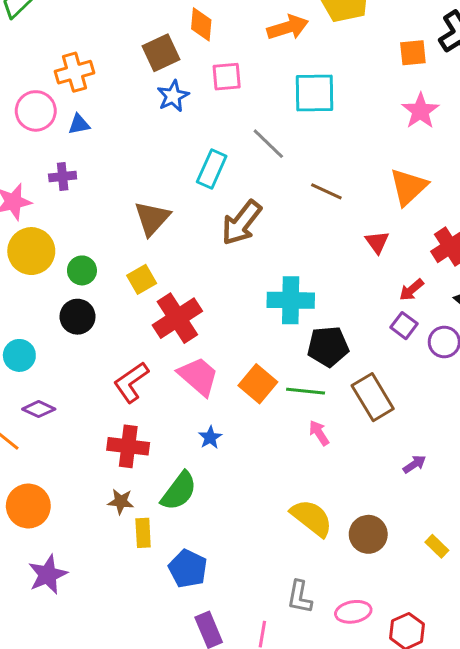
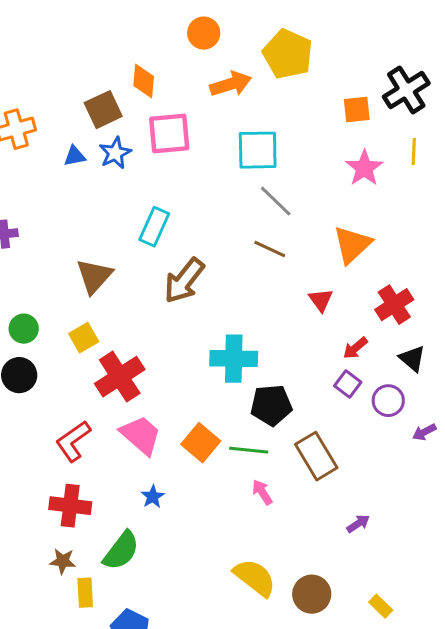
pink square: (227, 77) -> (169, 134), size x1.4
blue triangle: (79, 124) -> (75, 156), moved
gray line: (268, 144) -> (276, 201), moved

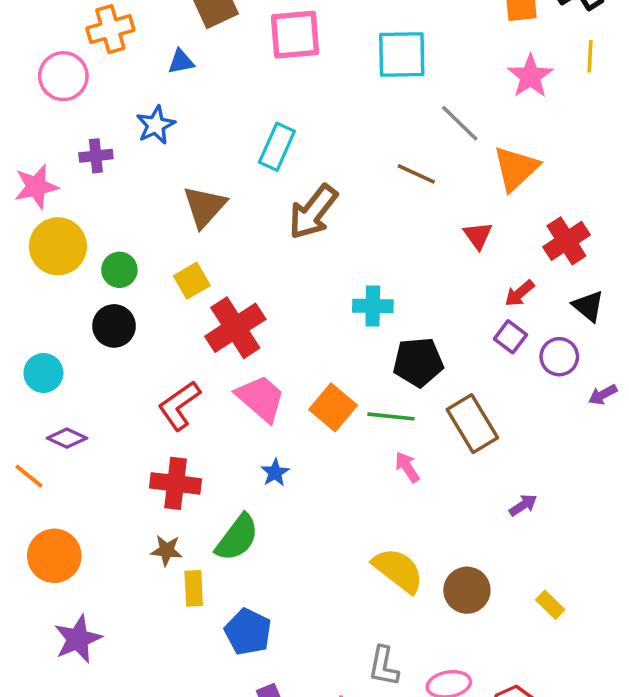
blue star: (115, 153) -> (156, 125), moved
gray line: (276, 201) -> (460, 123), moved
cyan cross: (234, 359) -> (373, 306), size x0.7

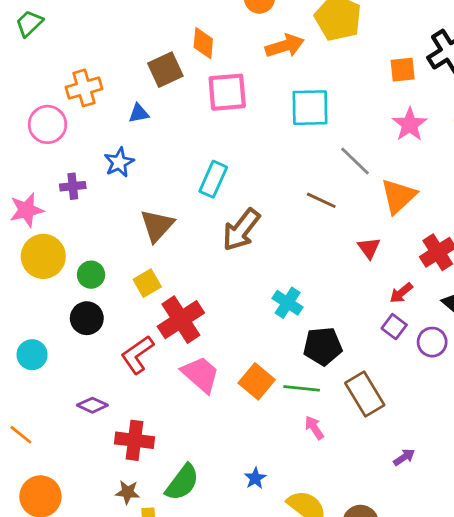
cyan cross: (373, 306) -> (288, 303), turned 32
red L-shape: (179, 406) -> (137, 355), moved
purple diamond: (67, 438) -> (92, 405), moved
blue star: (275, 473) -> (255, 478), moved

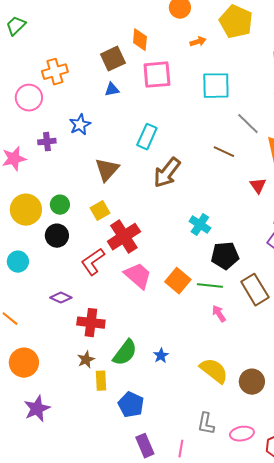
orange arrow: (285, 46) -> (198, 42), size x0.6
blue triangle: (139, 113) -> (112, 90), moved
yellow circle: (43, 256) -> (26, 210), moved
blue star: (255, 478) -> (161, 356), moved
brown star: (128, 492) -> (86, 360), turned -30

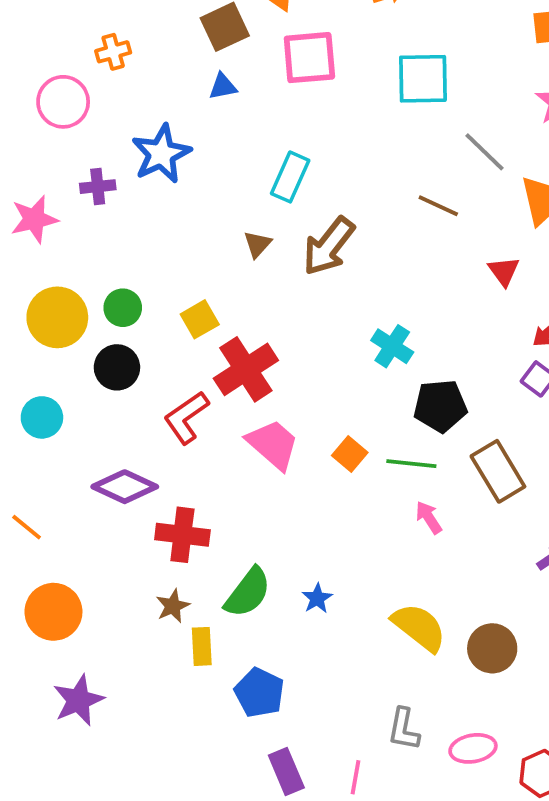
orange cross: (55, 72) -> (113, 52), size x0.7
blue star: (80, 125) -> (161, 154), size x1.4
brown triangle: (107, 170) -> (257, 244), moved, size x0.6
orange square: (178, 281) -> (350, 454), size x0.7
purple diamond: (61, 298) -> (125, 487), size x1.5

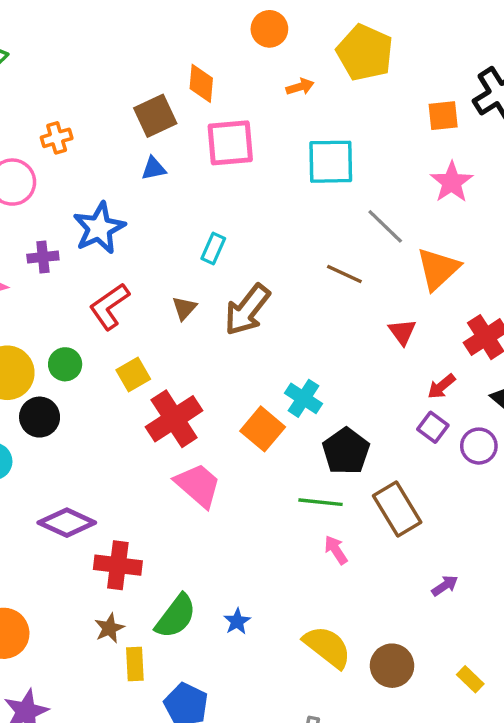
cyan rectangle: (290, 177) -> (213, 248), size x0.7
black circle: (117, 367) -> (40, 417), moved
black pentagon: (440, 406) -> (346, 451), turned -30
red L-shape: (186, 417) -> (109, 306), moved
orange square: (350, 454) -> (263, 429), moved, size x1.4

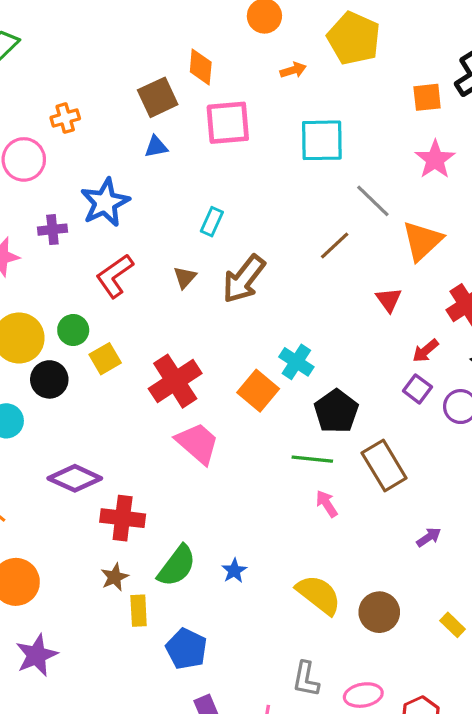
brown line: (344, 274) -> (335, 246), turned -68
yellow square: (133, 374) -> (105, 359), moved

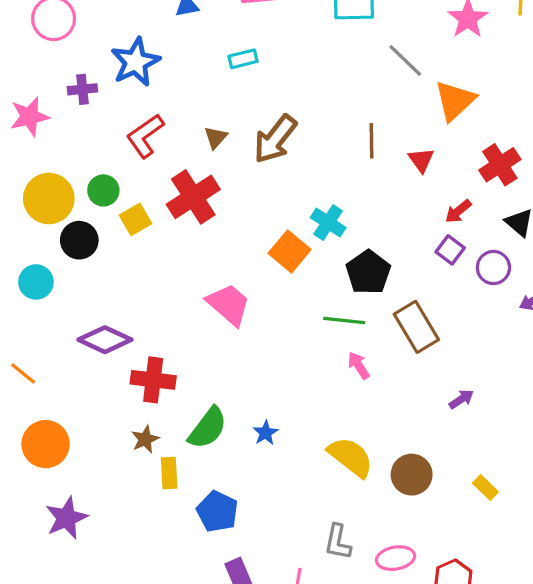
cyan rectangle: (212, 222) -> (243, 59), moved, turned 52
brown line: (335, 246) -> (371, 141), moved, turned -48
red cross: (175, 381) -> (193, 197), moved

